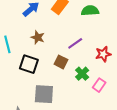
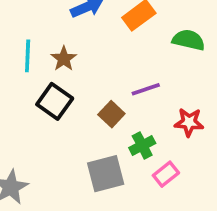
brown star: (38, 37) -> (64, 59), moved
gray square: (44, 94) -> (106, 174), moved, turned -35

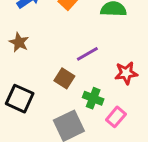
black square: (55, 101) -> (20, 99), moved
green cross: (142, 145) -> (93, 98), turned -30

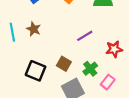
brown square: (64, 78) -> (64, 64), moved
green cross: (93, 98) -> (90, 69), turned 32

